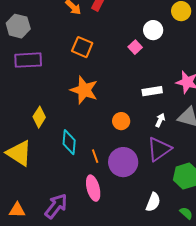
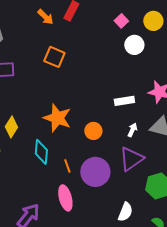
white circle: (153, 30) -> (134, 45), moved
pink square: (135, 47) -> (121, 21), moved
orange star: (84, 90) -> (57, 118), moved

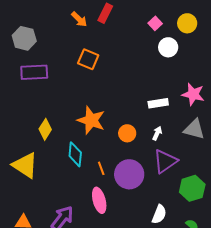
white arrow: (132, 130) -> (157, 133), moved

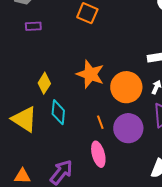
purple rectangle: (34, 72) -> (33, 26), size x0.6
orange circle: (127, 133) -> (126, 87), size x1.8
cyan diamond: (75, 154) -> (58, 112), moved

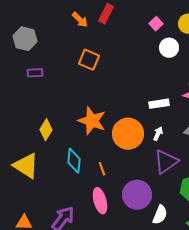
cyan diamond: (58, 112) -> (74, 161), moved
purple circle: (128, 128) -> (137, 195), moved

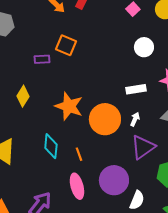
white circle: (169, 48) -> (144, 47), moved
purple rectangle: (35, 73) -> (42, 59), moved
yellow diamond: (46, 130) -> (23, 96), moved

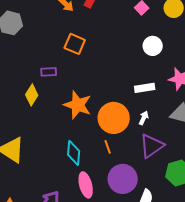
purple rectangle: (42, 59) -> (49, 72), moved
cyan diamond: (51, 146) -> (74, 153), moved
orange line: (79, 154) -> (108, 147), moved

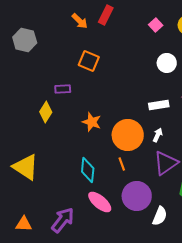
orange star: (78, 105) -> (92, 122), size x0.7
pink ellipse: (86, 185) -> (100, 202), turned -35

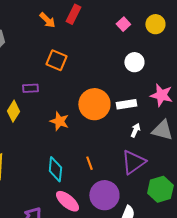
orange circle: (128, 135) -> (94, 104), moved
white arrow: (158, 135) -> (135, 130), moved

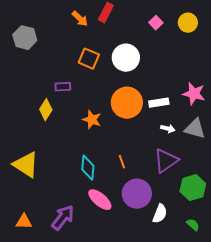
white circle: (134, 62) -> (126, 58), moved, size x1.4
white arrow: (135, 130) -> (168, 129), turned 80

